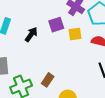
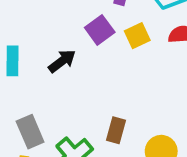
black arrow: (31, 34) -> (62, 61), turned 35

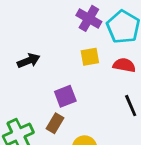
purple square: (100, 30) -> (65, 96), moved

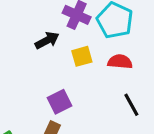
black arrow: (29, 61) -> (47, 40), moved

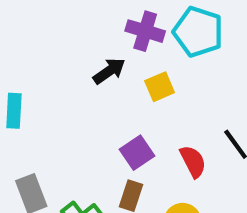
red semicircle: (120, 62) -> (193, 161), moved, turned 65

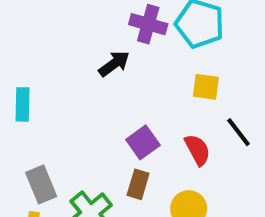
yellow square: (160, 87) -> (206, 87), moved, turned 32

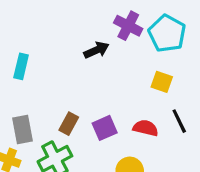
purple square: (143, 142) -> (105, 128), moved
red semicircle: (198, 150) -> (146, 128), turned -60
brown rectangle: (138, 184) -> (69, 124), moved

